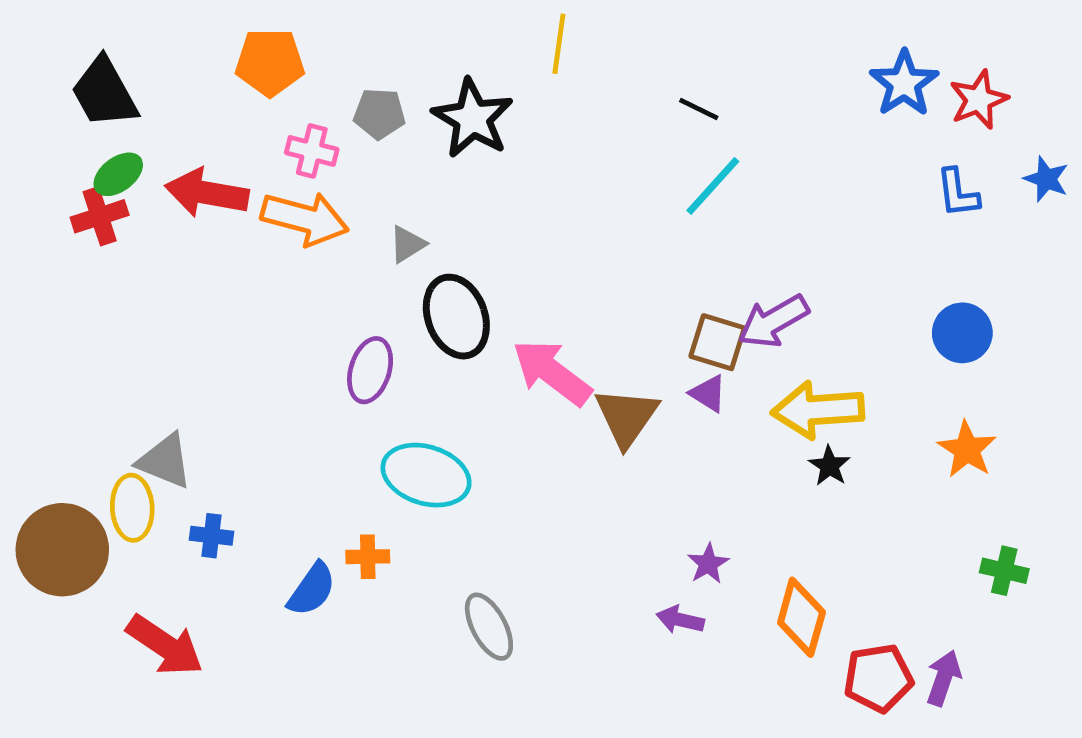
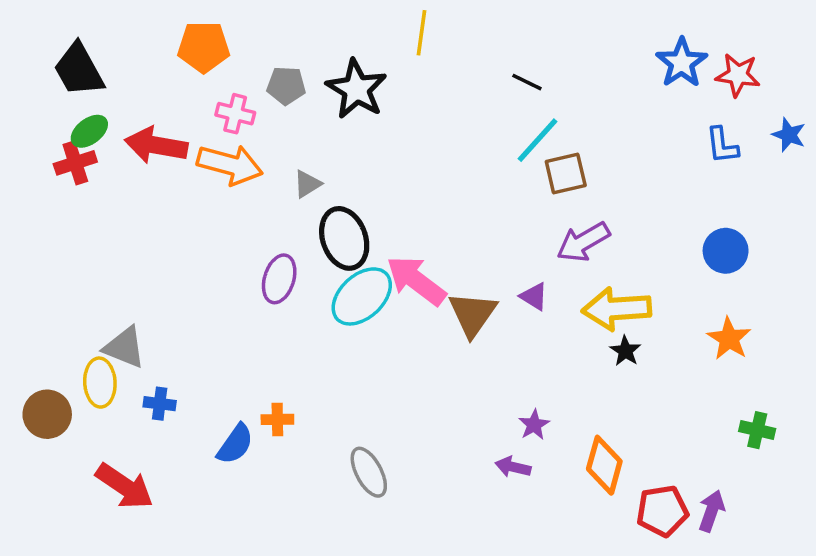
red star: (979, 100) -> (738, 75), turned 30
brown square: (717, 342) -> (566, 173), moved, turned -30
cyan ellipse: (426, 475) -> (362, 296), moved, turned -60
brown circle: (62, 550) -> (47, 414), size x0.7

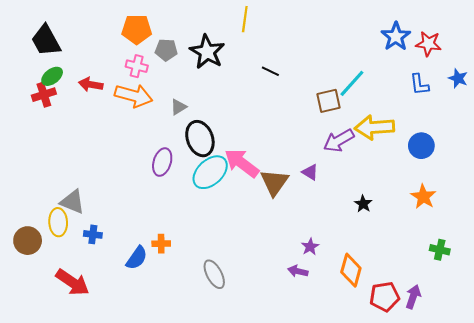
orange pentagon: (204, 47) -> (137, 29), moved
black line: (527, 82) -> (270, 71), moved
cyan line: (538, 140) -> (352, 83), moved
red arrow: (156, 145) -> (91, 84), size x0.7
yellow arrow: (617, 309) -> (374, 127), moved

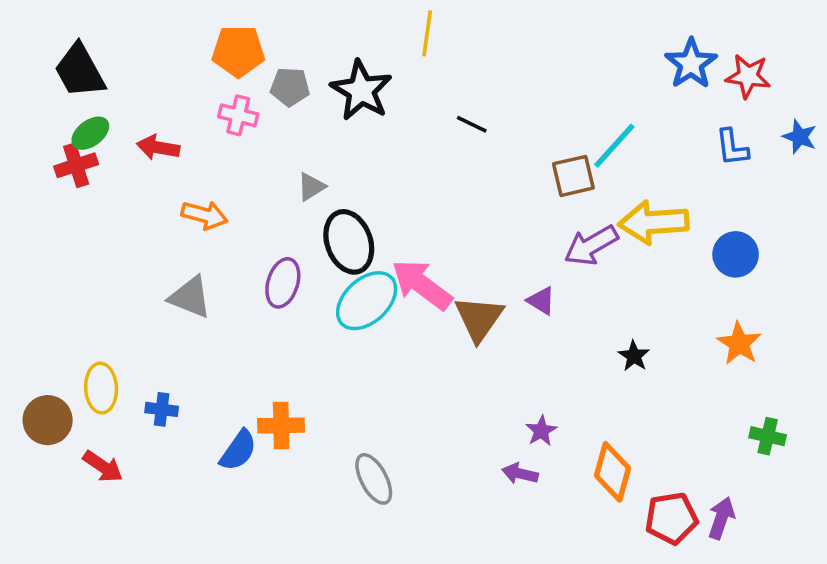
orange arrow: (134, 96) -> (204, 215), moved, size x0.7
gray triangle: (72, 202) -> (190, 297), moved
orange cross: (161, 244) -> (281, 425), size x1.4
red arrow: (72, 282) -> (103, 466), moved, size x0.7

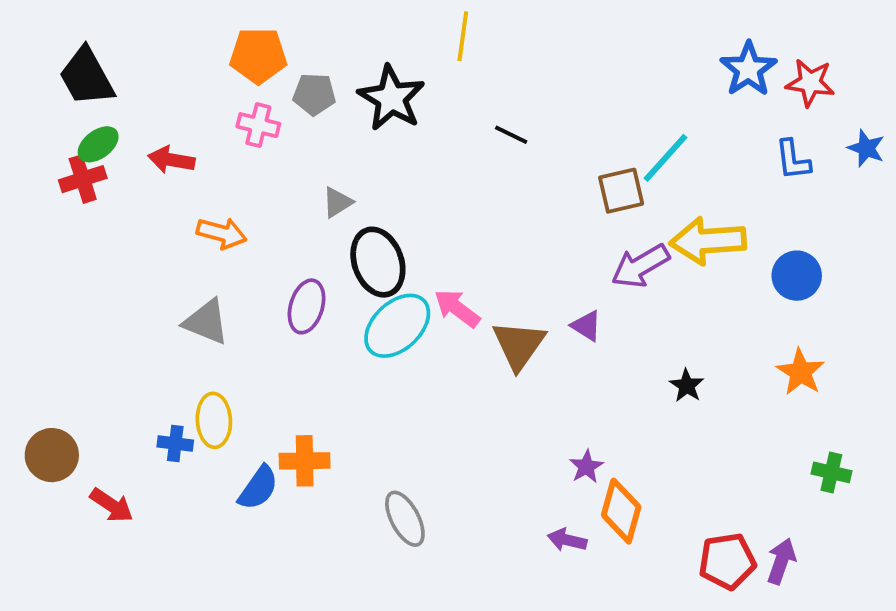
pink arrow: (422, 285) -> (457, 308), size x0.7
yellow ellipse: (101, 388) -> (214, 420), moved
orange diamond: (613, 472) -> (621, 511), moved
purple arrow: (520, 474) -> (567, 540), moved

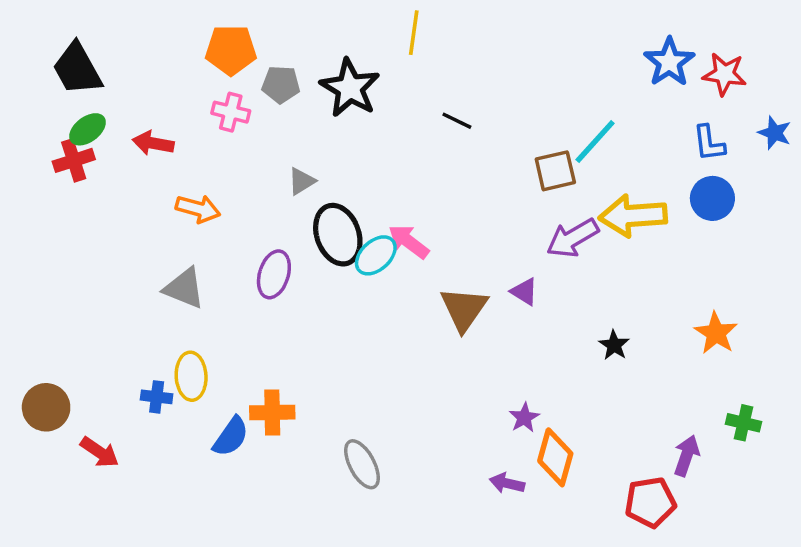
blue circle: (797, 276) -> (712, 198), moved
pink arrow: (457, 308) -> (409, 242), moved
cyan ellipse: (397, 326) -> (376, 255), moved, size x0.7
purple arrow: (781, 561) -> (687, 456), moved

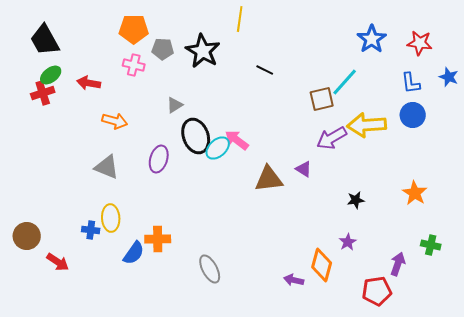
blue star: (669, 62) -> (372, 39), moved
brown triangle: (464, 309) -> (269, 179), turned 48
black star: (614, 345) -> (356, 200), turned 30
purple star: (524, 418) -> (348, 242), moved

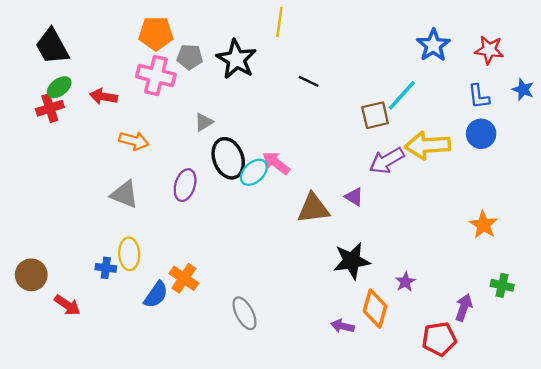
pink cross: (134, 65) -> (156, 76), size x1.5
black star: (356, 200) -> (352, 261), moved, size x1.8
orange cross: (158, 239) -> (184, 278), turned 35

